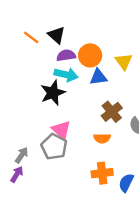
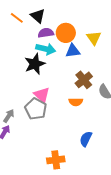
orange cross: (102, 173) -> (56, 160), moved
blue semicircle: (126, 183) -> (86, 139), moved

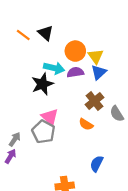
purple semicircle: (46, 33) -> (75, 72), moved
yellow triangle: (94, 38) -> (96, 56), moved
blue triangle: (73, 51) -> (99, 72), moved, turned -35
orange semicircle: (76, 102) -> (86, 124), turned 32

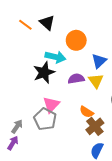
yellow triangle: (96, 56) -> (96, 81), moved
purple semicircle: (75, 72) -> (76, 79), moved
brown cross: (94, 101) -> (95, 126), moved
pink triangle: (50, 117) -> (51, 105), turned 30

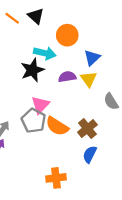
orange semicircle: (87, 112) -> (57, 126), moved, size x1.5

